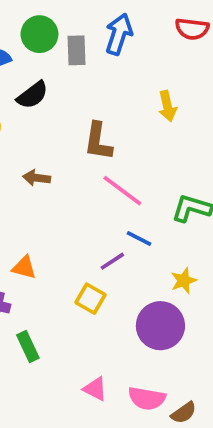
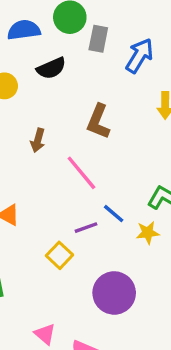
blue arrow: (119, 34) -> (139, 56), moved
brown arrow: (37, 178) -> (38, 140), turned -95
pink line: (122, 191) -> (81, 173), moved
yellow star: (184, 281) -> (148, 233), moved

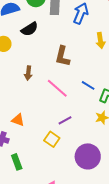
blue line: (114, 214) -> (88, 85), moved

